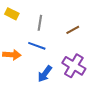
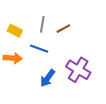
yellow rectangle: (12, 14) -> (15, 31), moved
brown line: (73, 30) -> (63, 29), moved

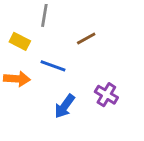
gray line: (42, 24) -> (44, 15), moved
purple cross: (78, 70) -> (106, 95), size x0.7

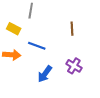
brown line: (86, 38) -> (72, 29), moved, turned -64

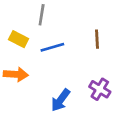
blue line: (37, 46) -> (52, 47), moved, turned -36

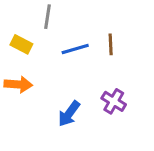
blue line: (52, 47) -> (75, 49), moved

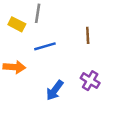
yellow rectangle: (21, 44) -> (17, 24), moved
blue line: (75, 49) -> (45, 46), moved

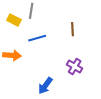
blue arrow: (55, 90) -> (45, 86), moved

